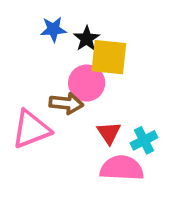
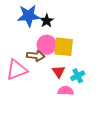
blue star: (53, 29) -> (29, 16), size x1.6
yellow square: (109, 57) -> (64, 47), moved
pink semicircle: (122, 168) -> (66, 91), size x0.7

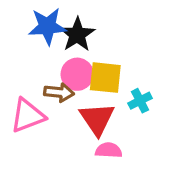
black star: (47, 21) -> (77, 35), size x1.5
red triangle: (59, 72) -> (97, 119), size x1.6
cyan cross: (78, 76) -> (140, 101), moved

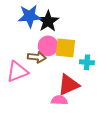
cyan cross: (140, 101) -> (87, 62), turned 32
red triangle: (97, 119) -> (69, 85), moved, turned 40
pink semicircle: (109, 150) -> (59, 100), moved

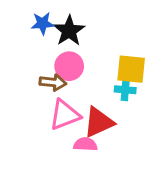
blue star: (30, 16) -> (43, 23), size x0.7
yellow square: (65, 48) -> (131, 69), moved
pink triangle: (17, 72) -> (65, 115), moved

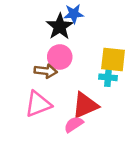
blue star: (43, 23) -> (74, 14), moved
pink triangle: (65, 115) -> (38, 104), moved
pink semicircle: (85, 144) -> (74, 124), turned -36

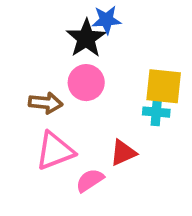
brown arrow: (46, 71) -> (46, 103), moved
red triangle: (85, 105) -> (123, 153), size x0.7
pink semicircle: (74, 124) -> (90, 180), moved

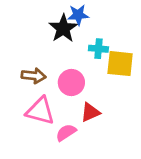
pink circle: (86, 83) -> (71, 83), moved
cyan cross: (156, 112) -> (98, 49), moved
pink triangle: (55, 151) -> (40, 111), turned 36

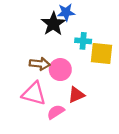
brown arrow: (34, 76) -> (40, 64), moved

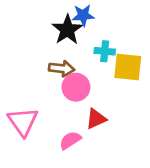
brown arrow: (40, 64) -> (62, 69), moved
pink triangle: (34, 94) -> (23, 122), moved, turned 40

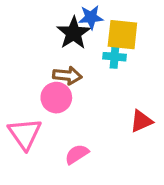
yellow square: (128, 67) -> (122, 35), moved
pink circle: (76, 87) -> (56, 98), moved
red triangle: (96, 119) -> (141, 121), moved

